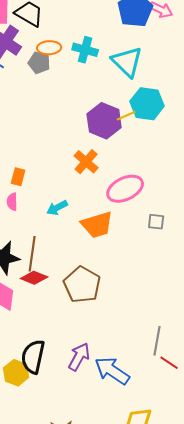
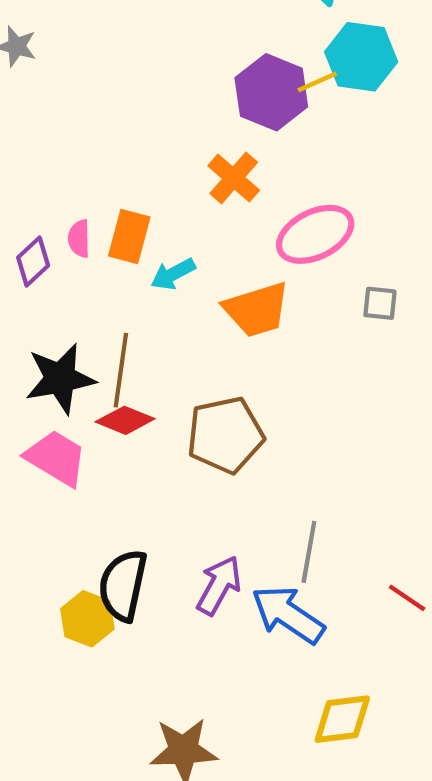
orange rectangle: (18, 177) -> (129, 236), moved, size x1.4
pink semicircle: (12, 202) -> (79, 239), moved
brown pentagon: (82, 285) -> (225, 435), turned 30
gray line: (157, 341) -> (309, 552), moved

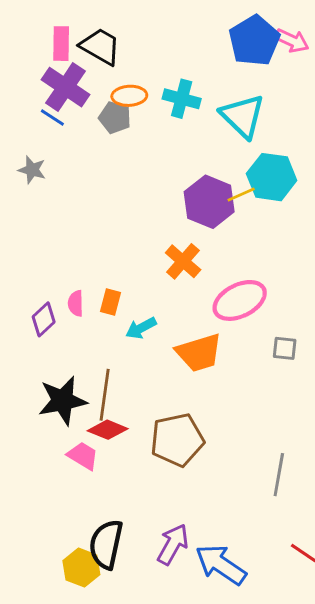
orange rectangle: (129, 236) -> (110, 302), size x0.7
pink trapezoid: (56, 458) -> (83, 456), moved, size x0.7
gray line: (309, 552) -> (279, 475), moved

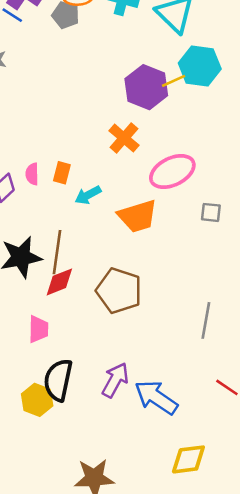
red diamond: (108, 430) -> (59, 282), turned -44
brown pentagon: (177, 440) -> (119, 291), turned 30
pink trapezoid: (83, 456) -> (38, 329), moved, turned 60

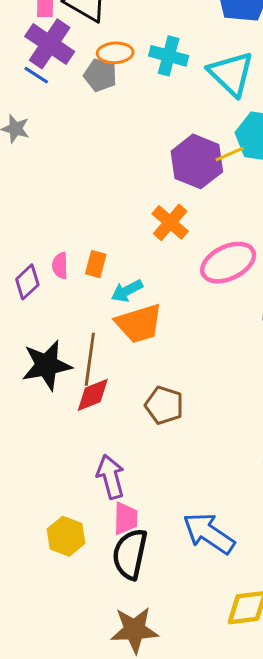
orange trapezoid: (138, 216) -> (139, 324), moved
brown pentagon: (119, 291) -> (164, 405), size x0.7
pink trapezoid: (38, 329) -> (125, 518), moved
black semicircle: (58, 380) -> (130, 554), moved
purple arrow: (115, 380) -> (111, 477), moved, turned -44

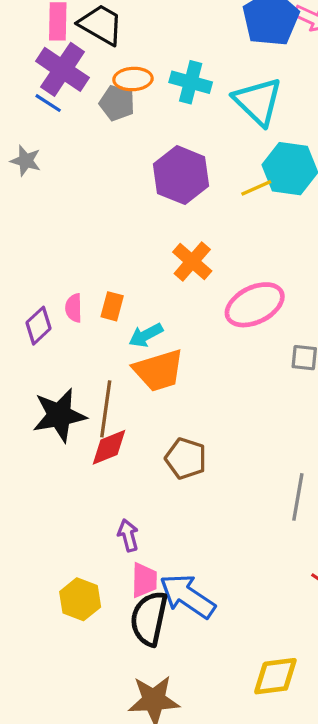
purple hexagon: (197, 161) -> (181, 175), moved
purple arrow: (111, 477) -> (128, 535), size x0.7
blue arrow: (209, 533) -> (187, 596), moved

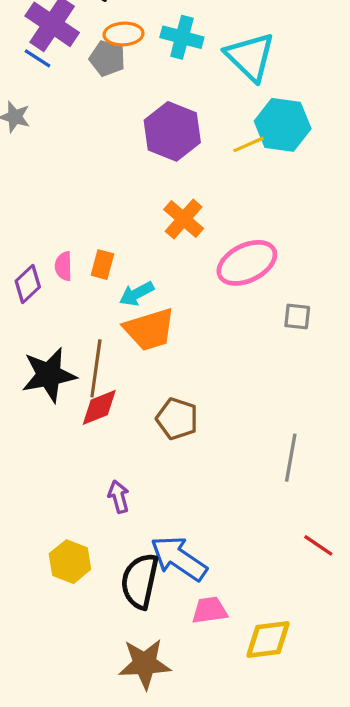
pink trapezoid: (144, 580) -> (210, 610), moved, turned -99

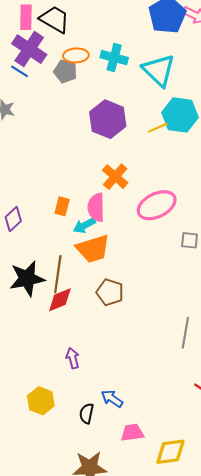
pink semicircle: (63, 266) -> (96, 207), moved, size x1.5
brown pentagon: (177, 419) -> (110, 292), moved
blue arrow: (179, 558) -> (112, 399), size x0.6
black semicircle: (140, 581) -> (87, 413), size x0.6

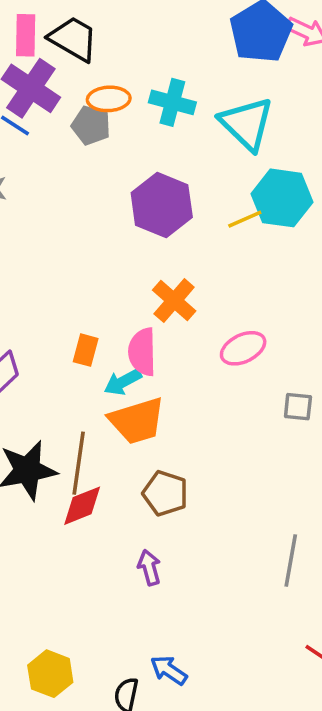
pink ellipse: (157, 205) -> (243, 348), size x0.7
purple arrow: (73, 358) -> (149, 568), moved

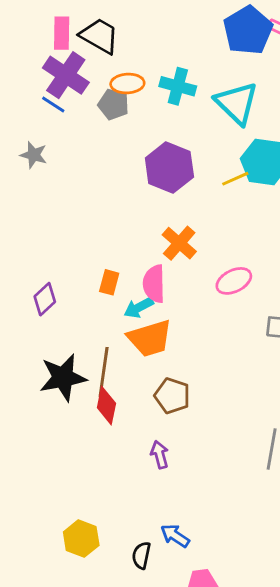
red diamond: (82, 506) -> (106, 406), turned -57

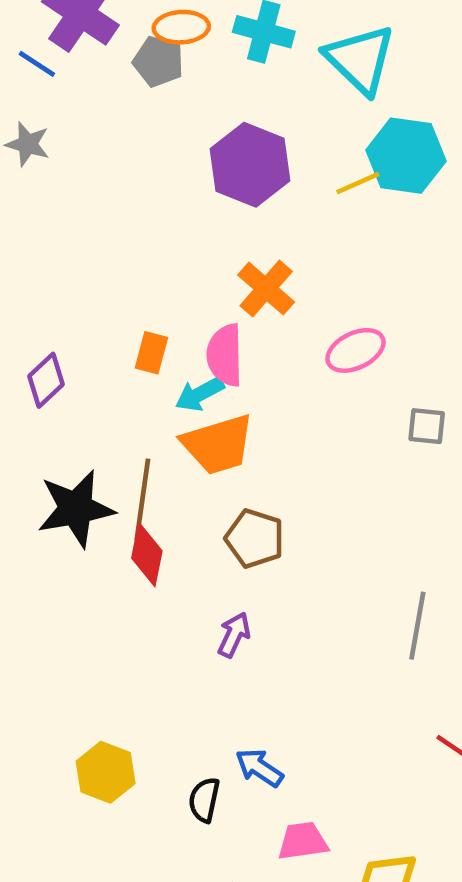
blue line: (53, 105) -> (37, 64), moved
purple arrow: (160, 455) -> (234, 635), turned 40

